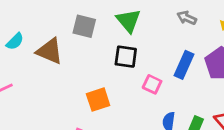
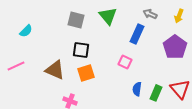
brown triangle: (50, 51) -> (55, 70), moved
black square: (126, 57) -> (81, 50), moved
blue rectangle: (184, 65) -> (137, 34), moved

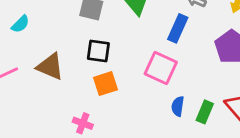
pink square: (125, 62) -> (161, 68), size x1.6
brown triangle: (55, 70) -> (50, 67), moved

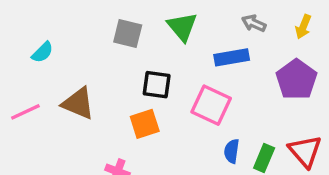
blue rectangle: (178, 28) -> (232, 57), turned 56
black square: (98, 51) -> (157, 85), moved

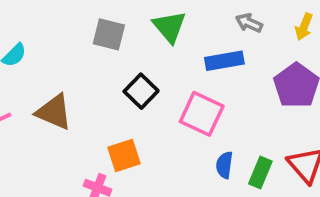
black square: (157, 85) -> (141, 91), turned 36
orange square: (145, 124) -> (124, 155), moved

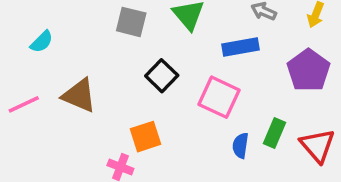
green rectangle: (260, 173) -> (274, 133), moved

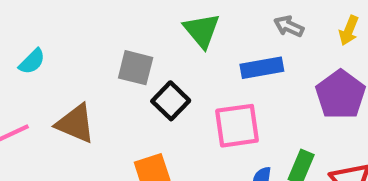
gray square: (131, 22) -> (136, 68), moved
pink square: (219, 97) -> (237, 126), turned -33

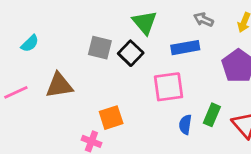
black square: (171, 101) -> (131, 53), moved
brown triangle: (75, 124) -> (59, 85), turned -32

